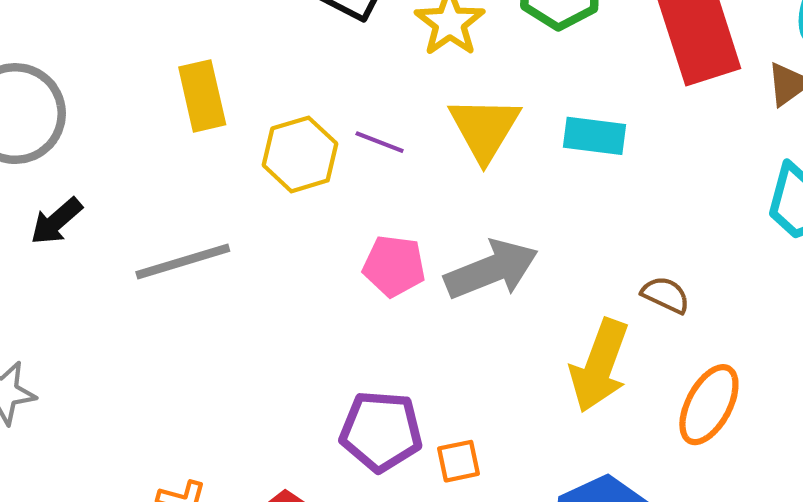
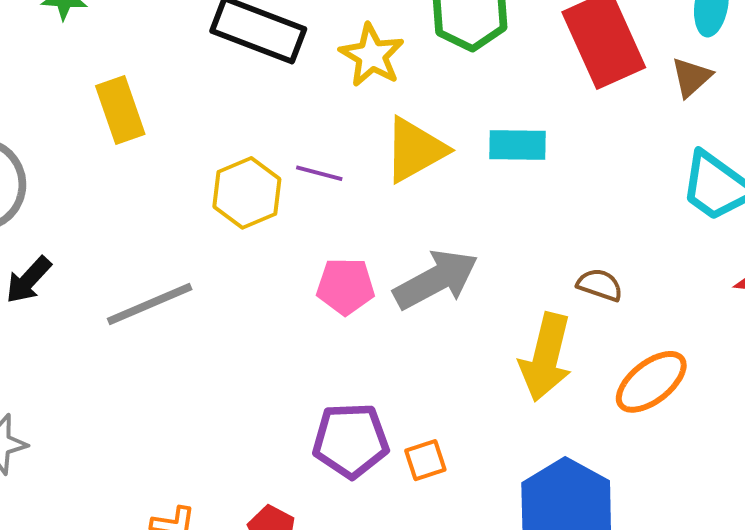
yellow rectangle: (202, 96) -> (120, 110), moved
yellow triangle: (484, 129) -> (415, 150), turned 36
orange ellipse: (709, 405) -> (651, 382), turned 30

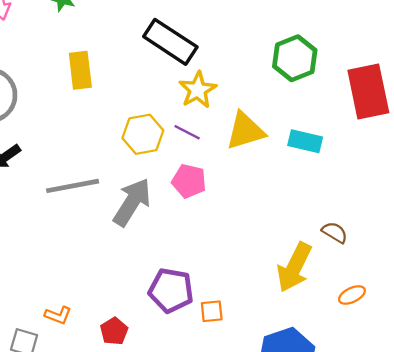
yellow star: (372, 55) -> (198, 90), moved
gray arrow: (436, 280) -> (132, 202), moved, turned -42
pink pentagon: (346, 286) -> (189, 181), moved
orange ellipse: (651, 382) -> (352, 295), size x0.6

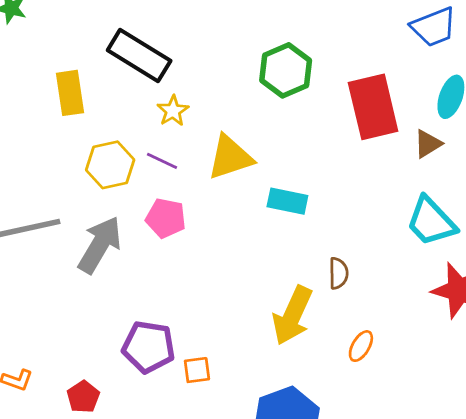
yellow rectangle: (80, 70) -> (70, 93), moved
yellow star: (198, 90) -> (173, 111), size x0.7
cyan rectangle: (305, 141) -> (287, 201), moved
brown semicircle: (335, 232) -> (338, 273), turned 60
orange ellipse: (352, 295) -> (361, 346), turned -32

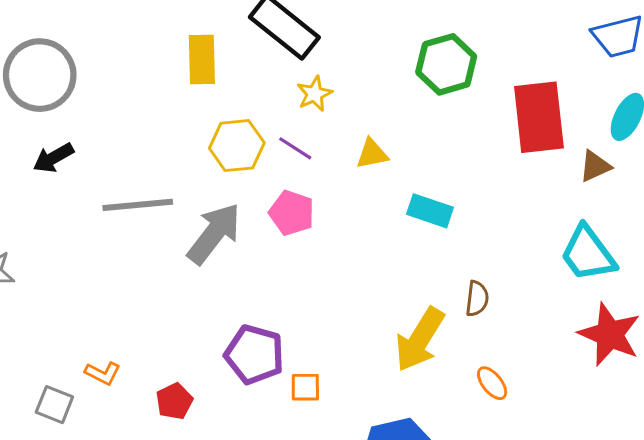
yellow triangle: (230, 157) -> (372, 154), size x0.6
orange ellipse: (361, 346) -> (492, 383), turned -76

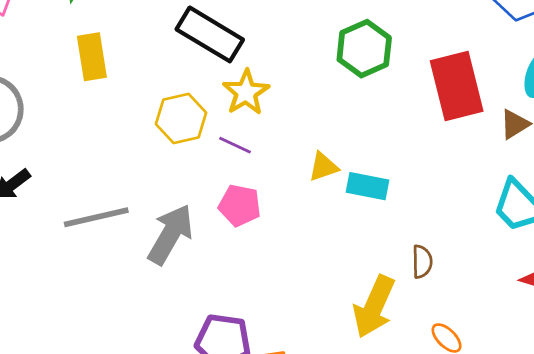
yellow rectangle: (202, 60) -> (92, 57), moved
yellow star: (314, 94) -> (246, 92), size x1.4
yellow hexagon: (237, 146) -> (181, 118), moved
yellow triangle: (372, 154) -> (323, 167), moved

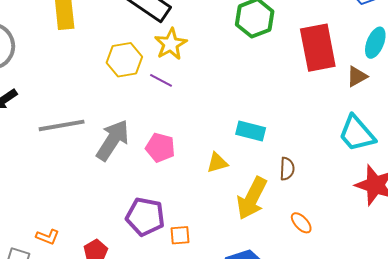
yellow triangle: (323, 167) -> (217, 163), moved
cyan rectangle: (368, 186) -> (251, 131), moved
pink pentagon: (240, 205) -> (160, 148), moved

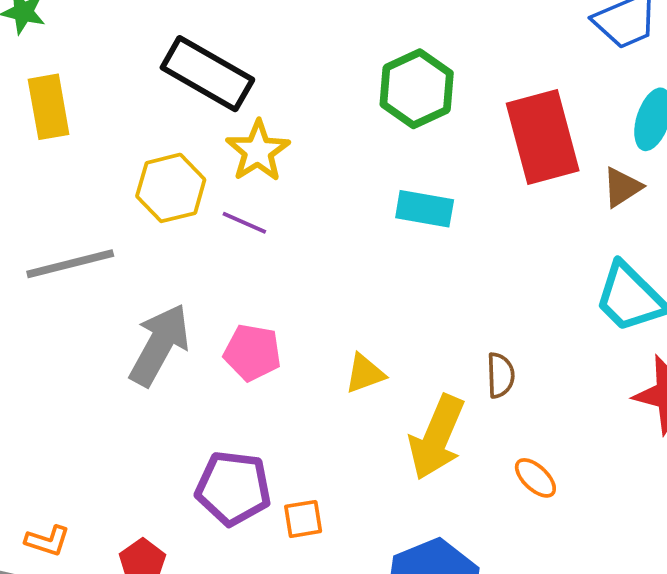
gray line: (62, 125) -> (70, 264), moved
cyan rectangle: (251, 131) -> (425, 209), moved

